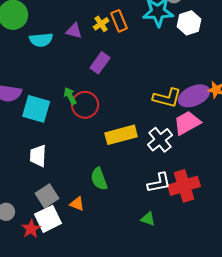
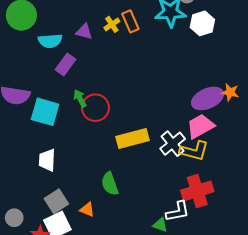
purple rectangle: (100, 63) -> (66, 65), moved
yellow L-shape: (167, 98) -> (194, 151), moved
white L-shape: (159, 183) -> (178, 212), moved

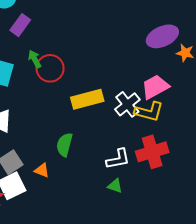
purple ellipse: (208, 98) -> (162, 36), moved
green semicircle: (110, 184) -> (64, 145), turned 35
white L-shape: (178, 212) -> (118, 159), moved

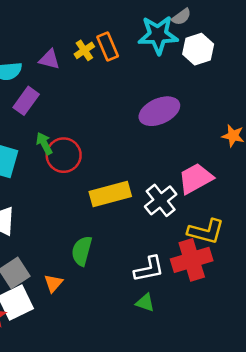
purple ellipse: (162, 36) -> (159, 111), moved
yellow L-shape: (149, 112) -> (206, 231), moved
orange triangle: (42, 170) -> (53, 283), turned 49

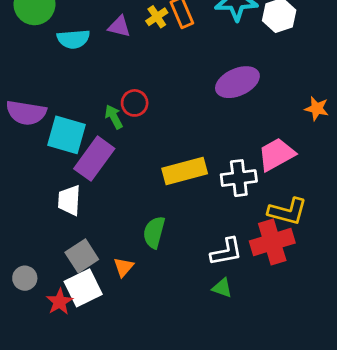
purple rectangle: (26, 101) -> (94, 159), moved, size x1.4
red circle: (64, 155) -> (135, 103), moved, size x0.7
white cross: (161, 200) -> (239, 178), turned 32

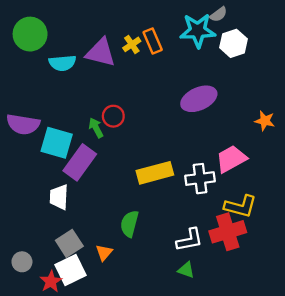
purple triangle: (119, 27) -> (101, 53), size x1.6

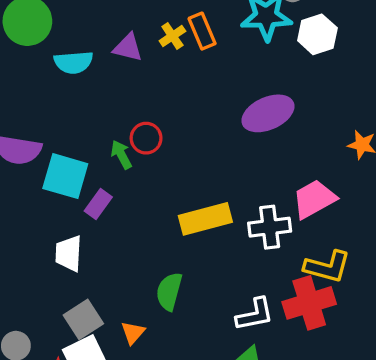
purple triangle: (101, 53) -> (128, 48), size x0.7
purple rectangle: (80, 162) -> (98, 204), size x0.6

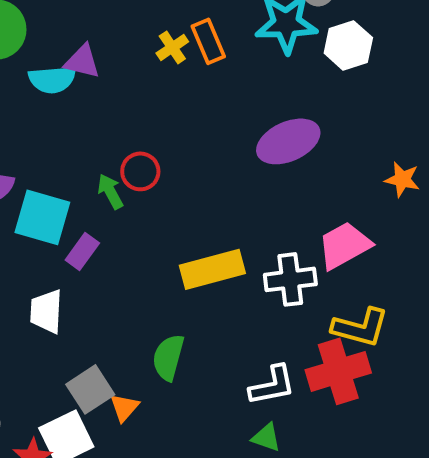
purple triangle: (128, 48) -> (82, 61), moved
gray square: (83, 319) -> (90, 389), moved

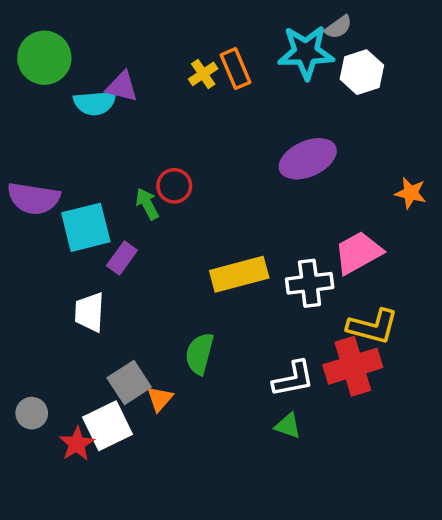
cyan square: (42, 217) -> (86, 227), turned -30

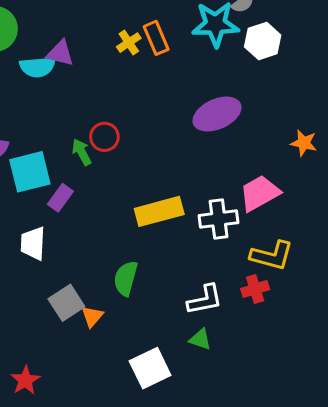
red cross: (353, 366) -> (255, 289), size x0.6
white square: (107, 426) -> (150, 368), moved
red star: (77, 444) -> (25, 380), moved

